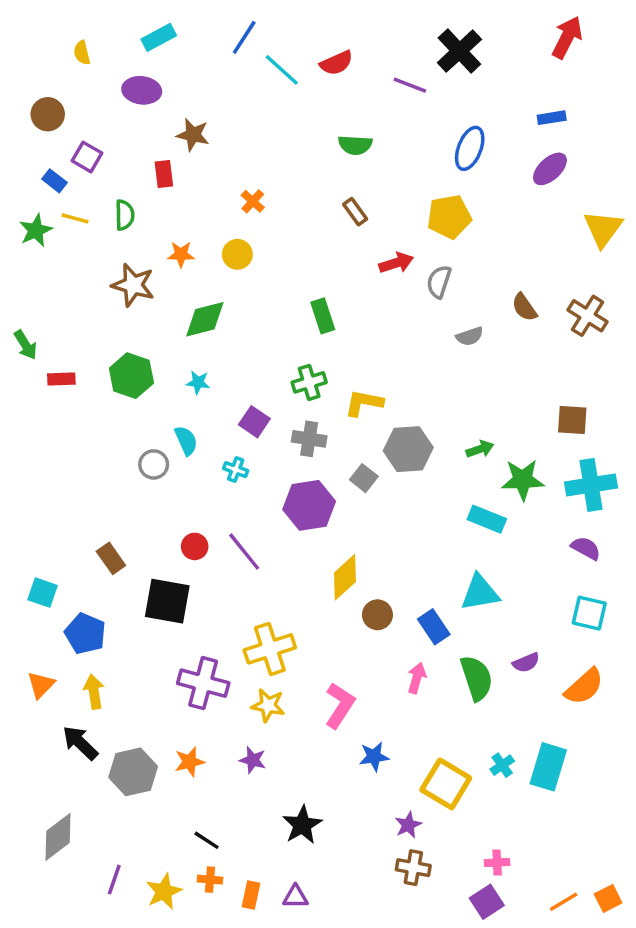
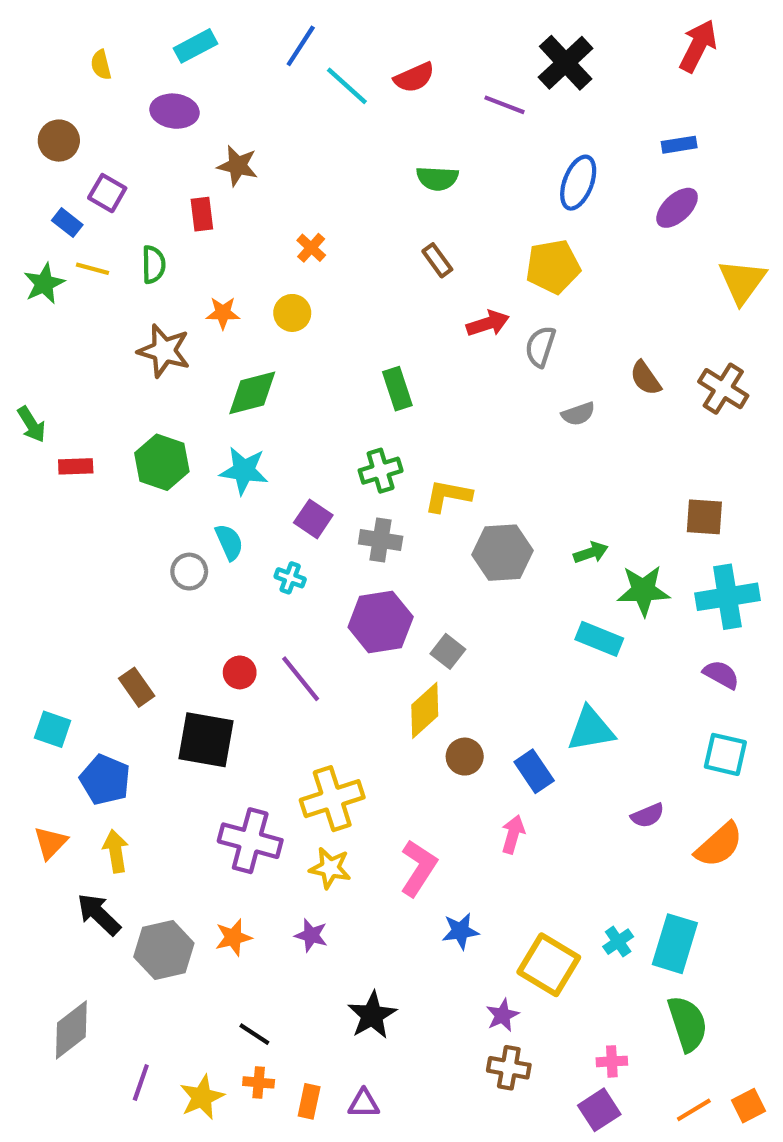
cyan star: (198, 382) -> (244, 471), size x1.6
gray square: (364, 478) -> (448, 651), moved
green semicircle: (477, 678) -> (688, 1024), moved

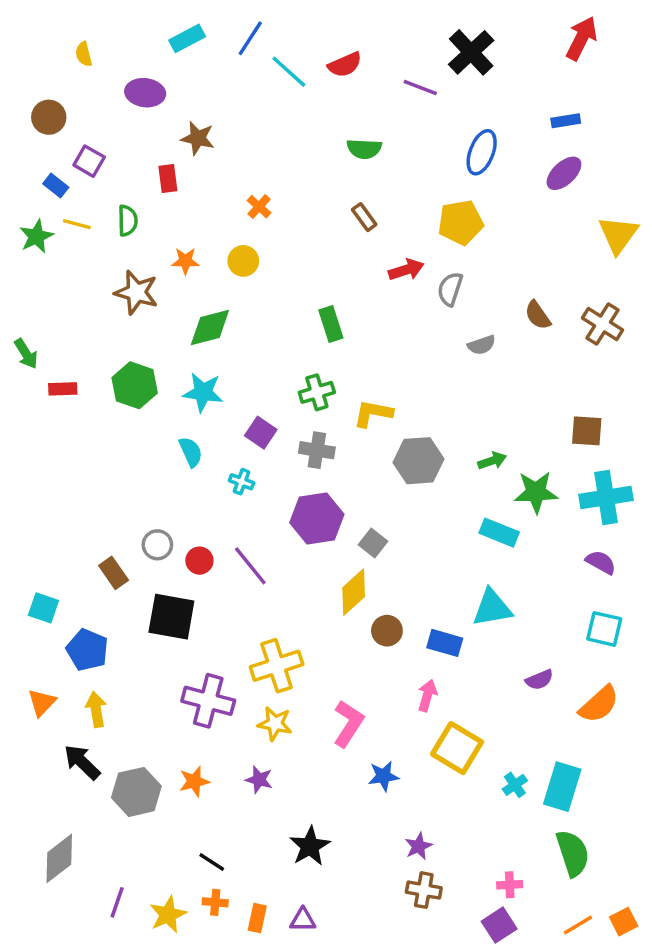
cyan rectangle: (196, 46) -> (187, 38), moved
gray circle: (189, 572) -> (157, 545), moved
blue rectangle: (534, 771) -> (445, 643), turned -40
yellow square: (549, 965) -> (457, 748), moved

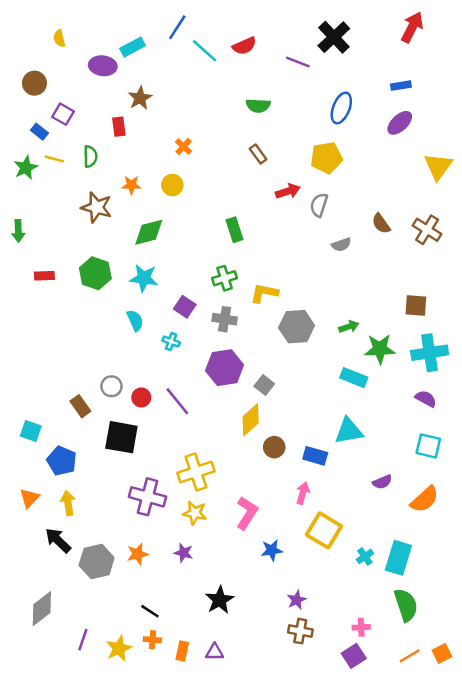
cyan rectangle: (187, 38) -> (133, 47), moved
brown star: (198, 138) -> (140, 98), turned 30
green arrow: (26, 354) -> (18, 231), moved, turned 30

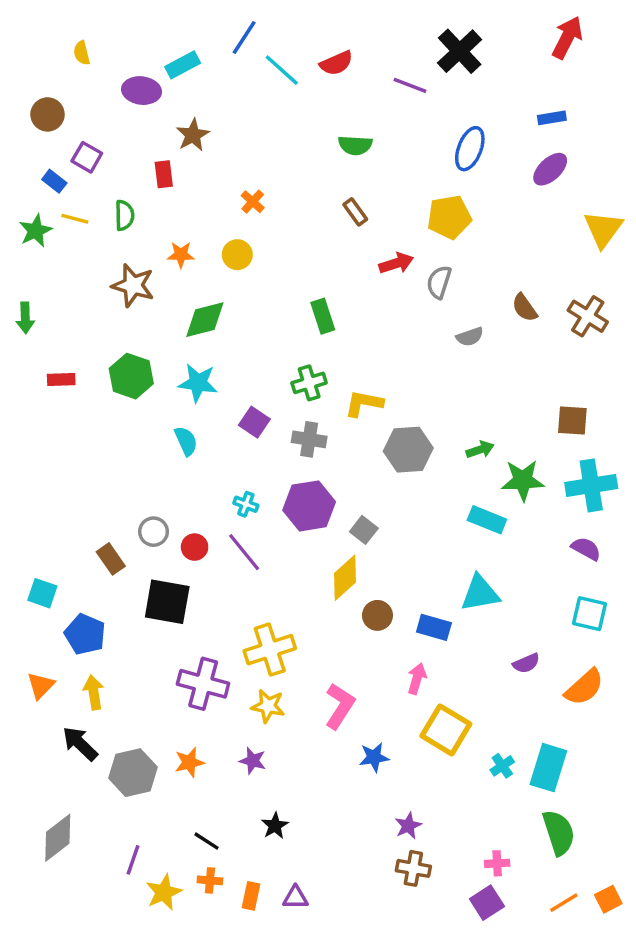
cyan cross: (171, 342) -> (246, 504), moved
black star: (220, 600) -> (275, 826), moved, size x0.7
purple line: (83, 640) -> (133, 860), moved

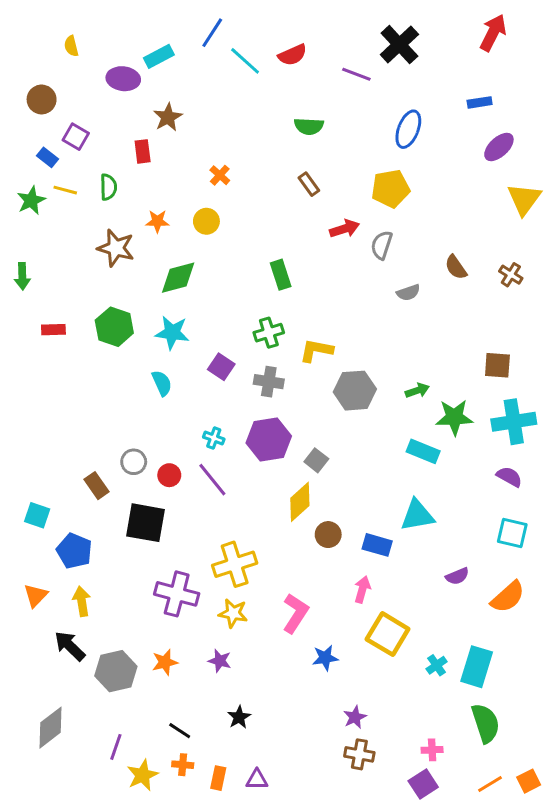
purple ellipse: (550, 169) -> (499, 147), moved
brown cross: (588, 316) -> (511, 275), size x0.7

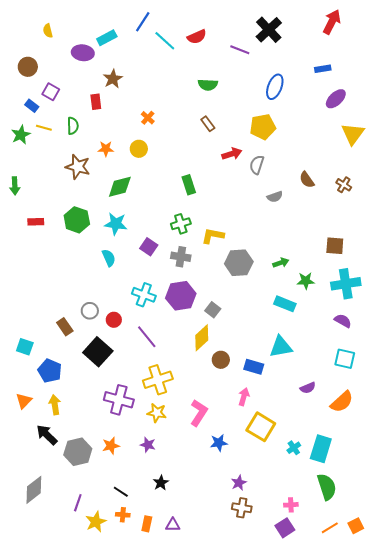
green star: (454, 417) -> (306, 281), size x0.7
cyan cross: (214, 438) -> (144, 295), size x1.6
purple line: (212, 480) -> (147, 337), moved
black square: (146, 523) -> (98, 352), turned 32

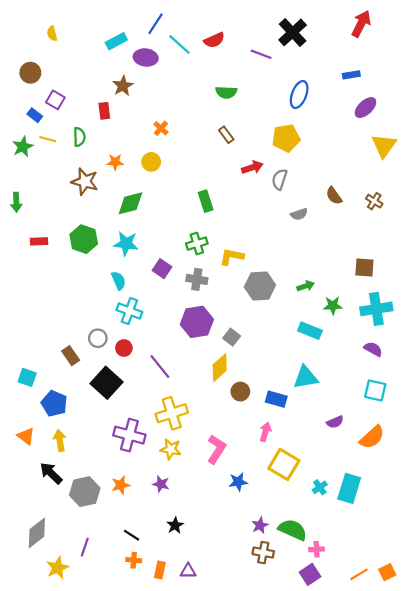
purple ellipse: (83, 53) -> (146, 57), moved
cyan cross: (144, 295) -> (129, 311), moved
orange triangle: (24, 401) -> (26, 436), turned -36
green semicircle: (327, 487) -> (293, 530), moved, turned -48
yellow star: (96, 522) -> (58, 568), moved

